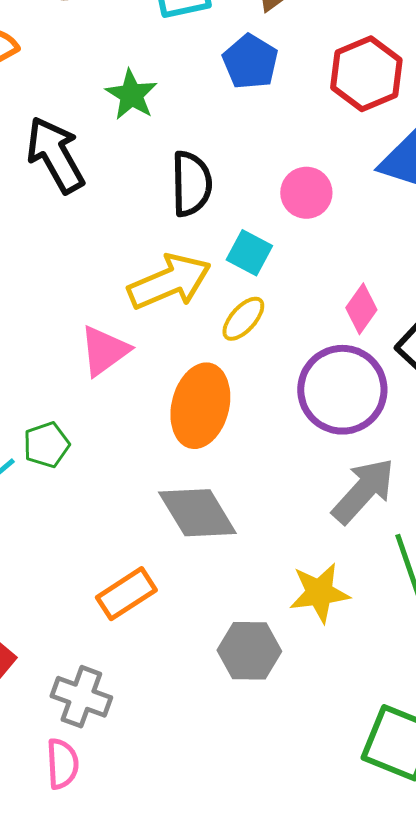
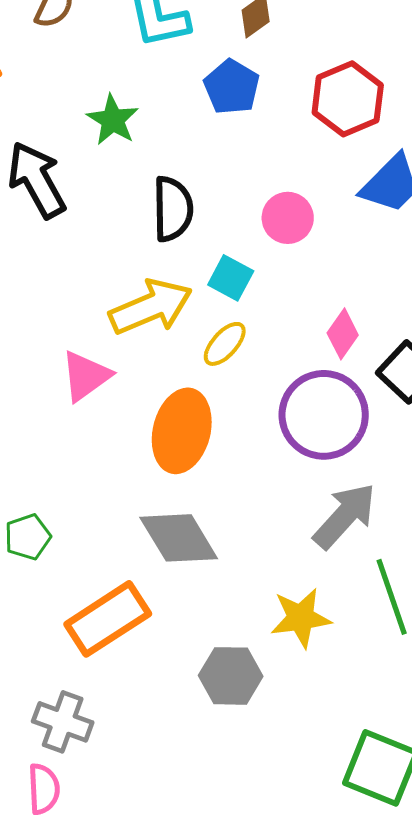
green pentagon: (46, 445) -> (28, 537), moved
orange rectangle: (126, 594) -> (108, 619), size x1.4

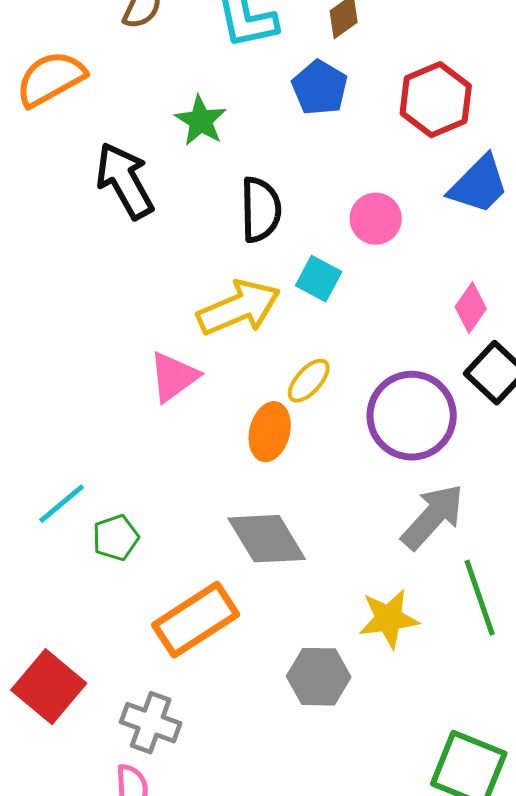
pink diamond: (343, 334) -> (471, 308), moved
yellow ellipse: (225, 344) -> (309, 381), moved
orange ellipse: (182, 431) -> (270, 432), size x0.7

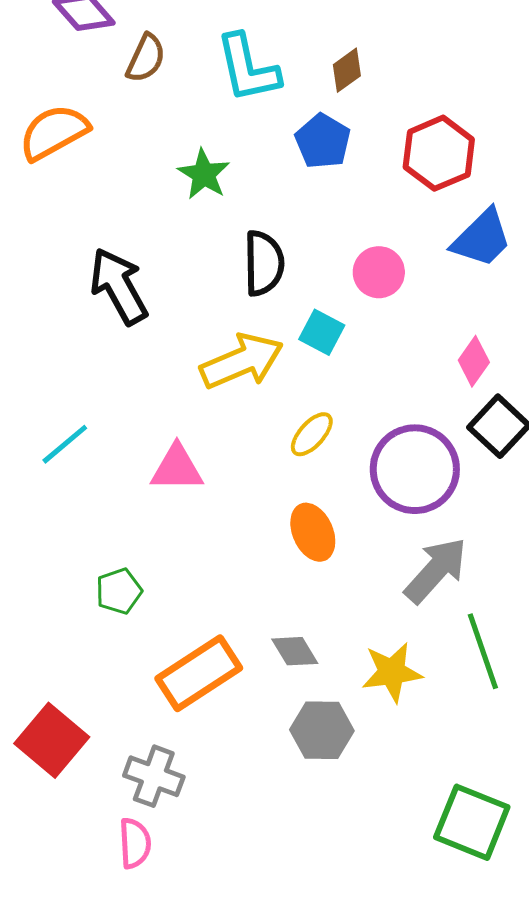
black arrow: (125, 181) -> (119, 286), moved
pink triangle: (174, 377) -> (177, 468), moved, turned 36
orange ellipse: (270, 432) -> (313, 532), moved, turned -38
cyan line: (62, 504) -> (65, 444), moved
gray diamond: (267, 539) -> (295, 651), moved, size x0.6

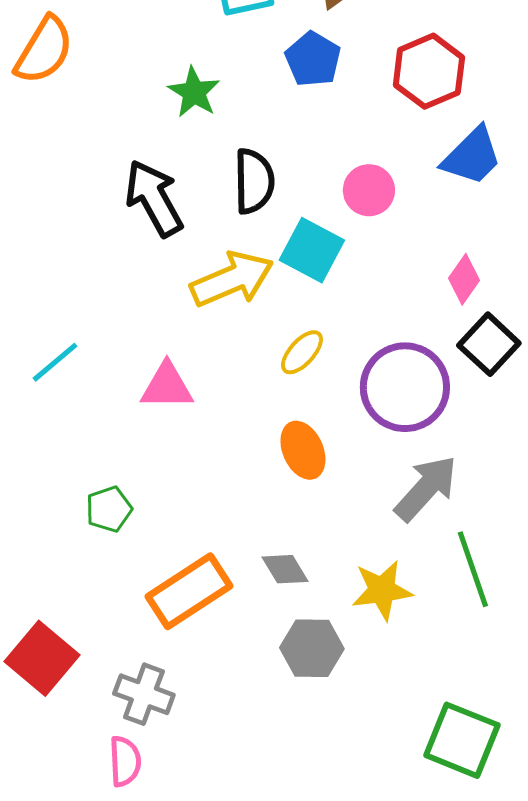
orange semicircle: (54, 132) -> (44, 50), turned 150
black arrow: (119, 286) -> (154, 198), moved
cyan square: (322, 332) -> (312, 250), size x1.4

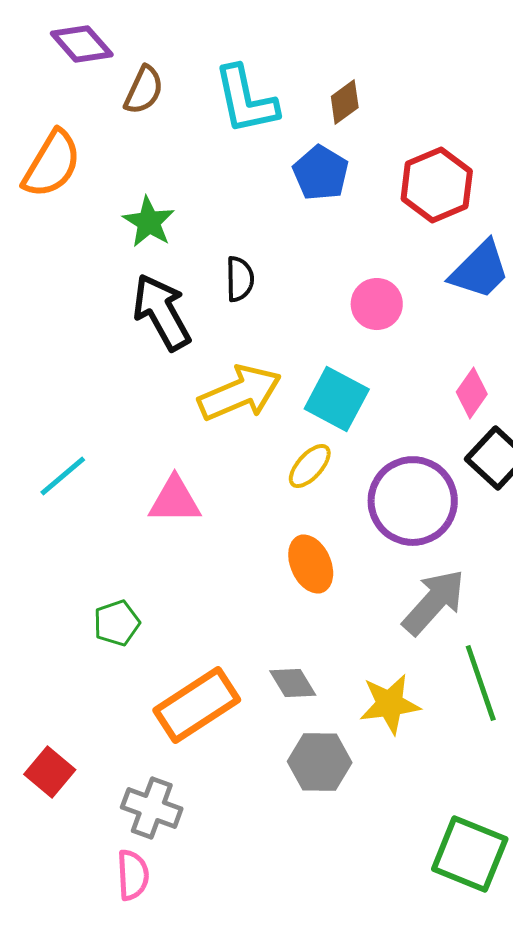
green star: (194, 92) -> (149, 222), moved
black semicircle: (254, 181) -> (240, 279), moved, size x0.7
cyan square: (312, 250) -> (337, 399), moved
red square: (42, 658) -> (50, 772), size x0.7

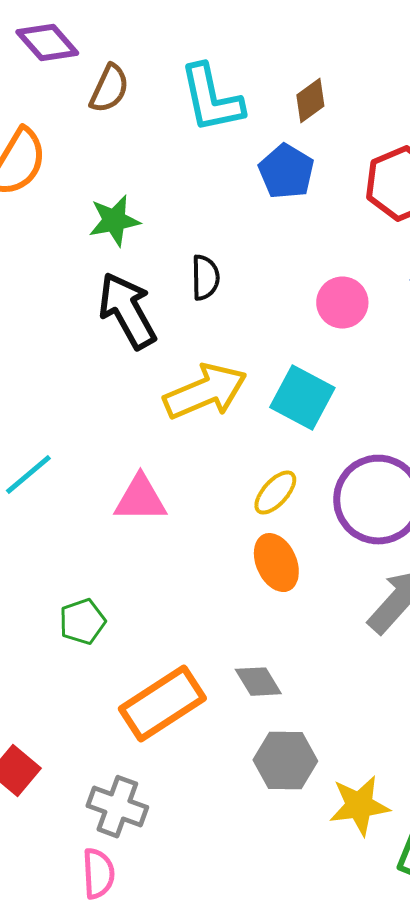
green star: (149, 222) -> (114, 221), turned 30
yellow ellipse: (310, 466) -> (275, 493), moved
yellow star: (390, 704) -> (359, 806), moved

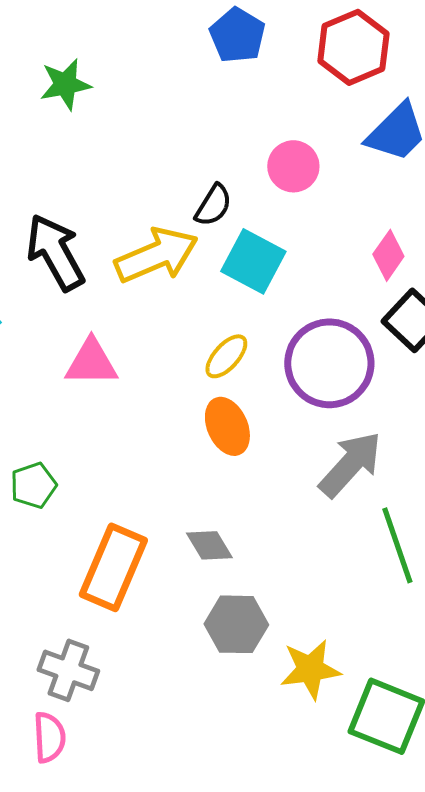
black semicircle: (205, 278) -> (213, 205), moved, turned 33
black arrow: (127, 311) -> (55, 252), moved
orange rectangle: (162, 704) -> (113, 567), turned -34

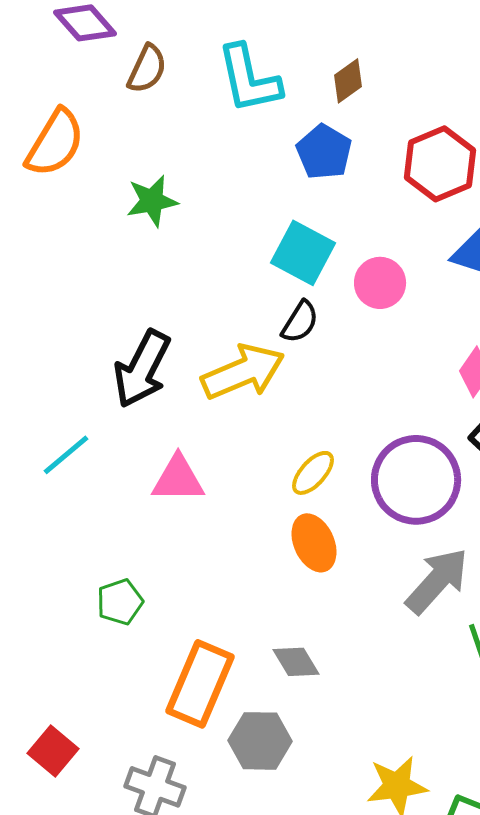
black arrow: (55, 252) -> (142, 369), turned -124
cyan square: (253, 261) -> (303, 253), moved
gray hexagon: (236, 624) -> (260, 741), moved

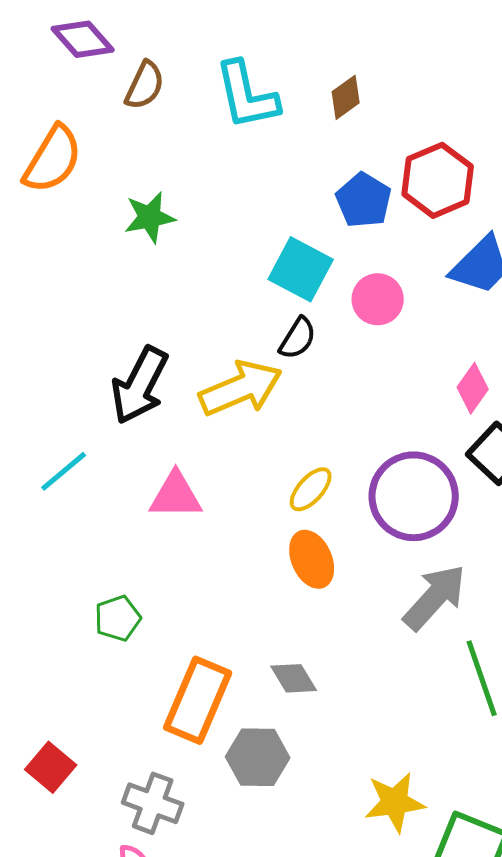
blue pentagon: (324, 152) -> (364, 200), moved

